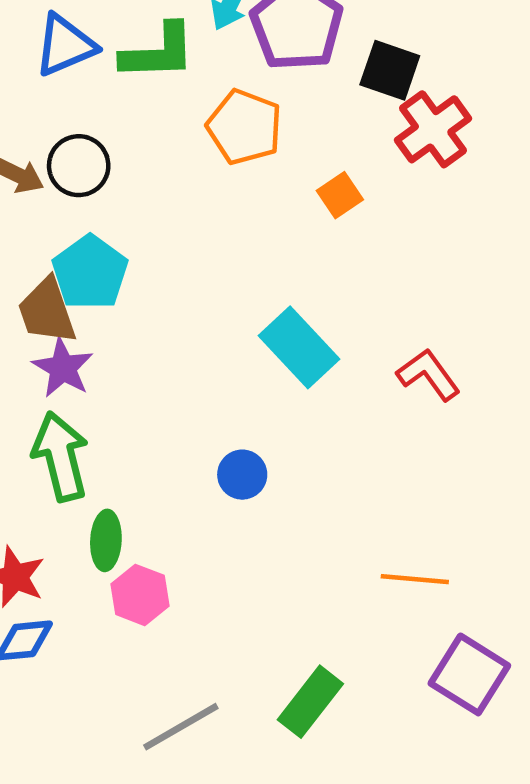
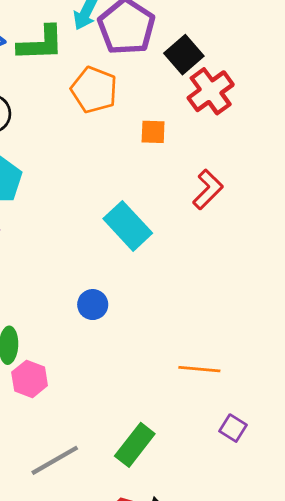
black square: (390, 70) -> (184, 55), turned 30
orange square: (340, 195) -> (153, 132), turned 36
red L-shape: (428, 375) -> (208, 189), moved, turned 81
purple square: (469, 674) -> (233, 428), size x0.6

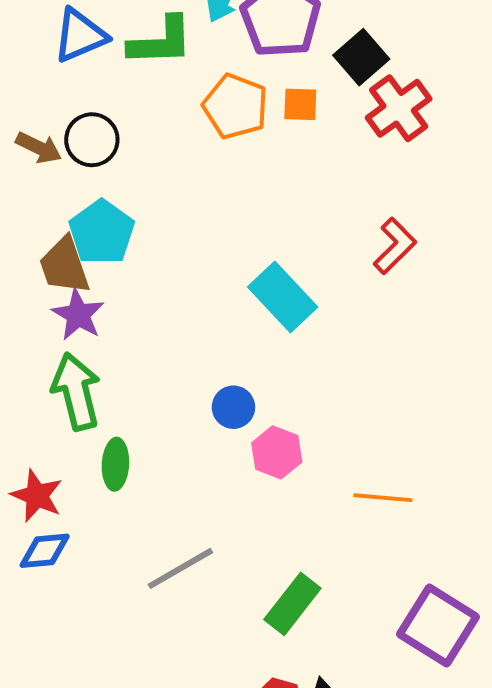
orange square: (153, 132) -> (300, 104), moved
pink hexagon: (30, 379) -> (277, 452), moved
purple square: (233, 428) -> (438, 625), moved, size x2.0
gray line: (55, 460) -> (180, 568), moved

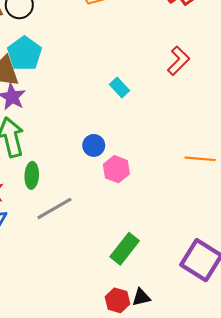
cyan rectangle: (283, 297) -> (120, 88), size x0.6
orange line: (383, 498) -> (200, 159), moved
gray line: (180, 568) -> (54, 208), moved

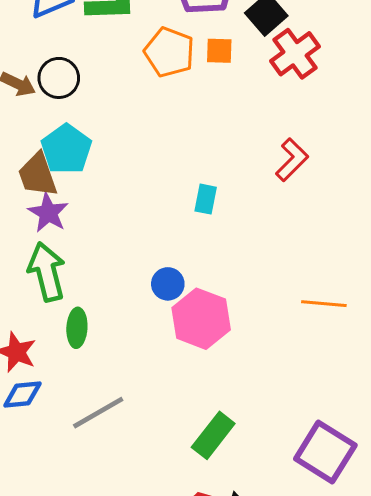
cyan rectangle: (120, 88) -> (206, 199), turned 54
pink hexagon: (116, 169) -> (201, 319), size x1.5
gray line: (54, 208) -> (98, 413), moved

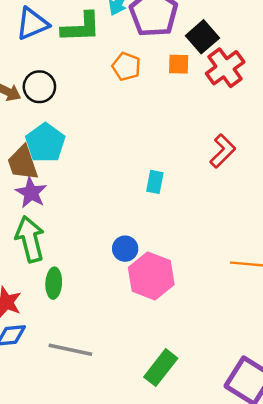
orange square: (219, 51) -> (179, 64), moved
orange pentagon: (169, 52) -> (126, 67), size x0.7
gray line: (98, 413) -> (70, 350), turned 42

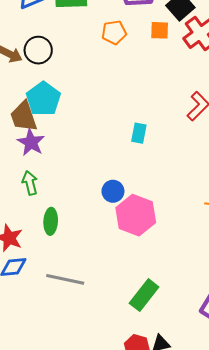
orange pentagon: (126, 67) -> (114, 32), turned -30
green arrow: (30, 239) -> (30, 183), size x0.6

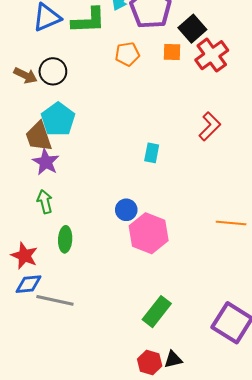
gray line: (65, 279) -> (55, 300), moved

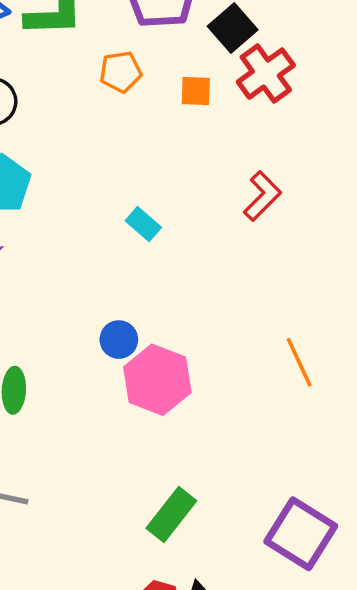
orange square: (172, 52) -> (196, 91), moved
cyan rectangle: (152, 153) -> (143, 224), moved, turned -60
orange line: (231, 223) -> (299, 362), turned 60

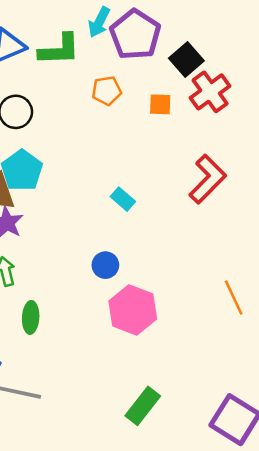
red L-shape: (262, 196) -> (208, 179), size x1.4
blue circle: (119, 340) -> (105, 265), moved

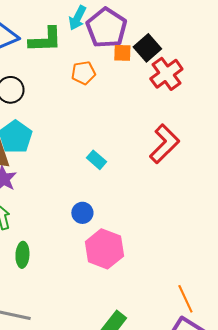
orange square: (160, 104) -> (122, 53), moved
orange line: (234, 297) -> (185, 299), moved

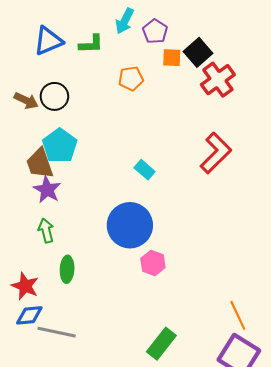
purple pentagon: (106, 28) -> (155, 31), size x0.6
green L-shape: (45, 40) -> (91, 44), size x0.7
blue circle: (82, 213) -> (130, 225), size x2.0
pink hexagon: (104, 249) -> (153, 263), size x0.6

